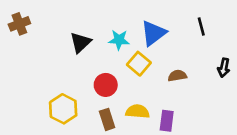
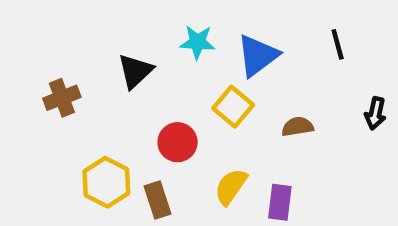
brown cross: (19, 24) -> (62, 98), moved
cyan star: (119, 40) -> (198, 42), moved
yellow semicircle: (138, 111) -> (231, 187), turned -60
brown rectangle: (107, 119) -> (158, 200), moved

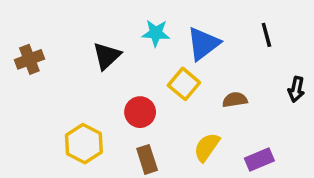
brown cross: (62, 98) -> (29, 59), moved
yellow semicircle: (231, 187) -> (207, 147), moved
brown rectangle: (158, 200) -> (147, 159), moved
purple rectangle: (280, 202) -> (259, 159), moved, turned 60

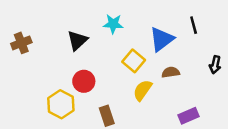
blue triangle: (203, 44) -> (162, 39), moved
red circle: (140, 112) -> (84, 81), moved
yellow semicircle: (207, 147) -> (143, 90), moved

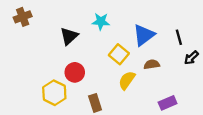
black line: (194, 25) -> (179, 37), moved
brown cross: (21, 43) -> (23, 17), moved
black arrow: (215, 65) -> (191, 58), turned 35

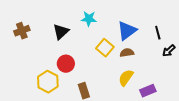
brown cross: (23, 17) -> (22, 31), moved
brown semicircle: (152, 64) -> (127, 53), moved
yellow semicircle: (127, 80) -> (126, 78), moved

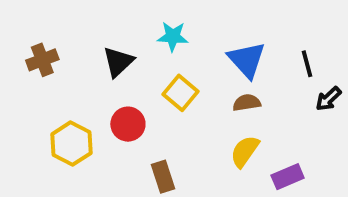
blue triangle: (127, 31) -> (247, 60), turned -35
yellow square: (105, 48) -> (181, 93), moved
yellow hexagon: (48, 82) -> (72, 144), moved

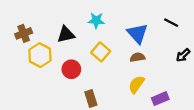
black triangle: (118, 62) -> (66, 35), turned 30
black line: (307, 64) -> (171, 23), moved, turned -48
yellow hexagon: (72, 144) -> (40, 55), moved

